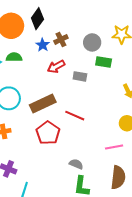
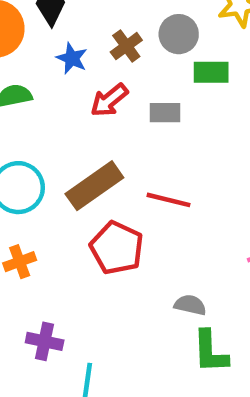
brown cross: (61, 39) -> (126, 46), moved

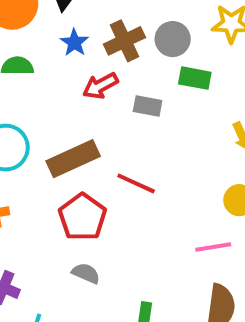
brown cross: (126, 46) -> (124, 41), size x1.4
gray semicircle: (190, 305) -> (86, 273), moved

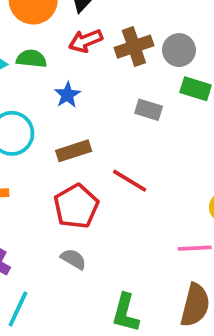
blue star: (74, 43) -> (67, 95), moved
red arrow: (100, 86) -> (86, 41), moved
brown rectangle: (73, 159) -> (74, 151), size x0.7

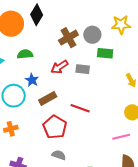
red arrow: (86, 41) -> (60, 67), moved
green semicircle: (31, 59) -> (25, 54), moved
blue star: (67, 95) -> (32, 80), moved

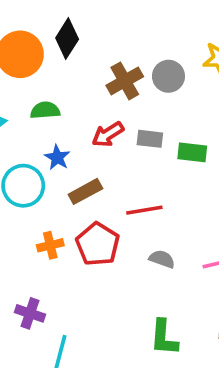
green rectangle: (105, 53) -> (192, 152), moved
red line: (80, 108) -> (144, 210), turned -30
orange cross: (11, 129) -> (50, 245), moved
gray semicircle: (59, 155) -> (162, 259), moved

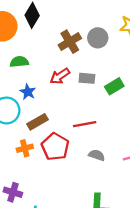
green rectangle: (192, 152) -> (114, 86), turned -36
brown rectangle: (85, 191) -> (38, 122), moved

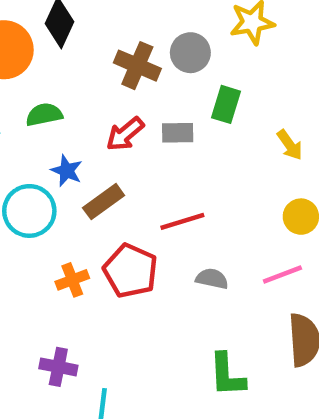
brown cross: (70, 42) -> (137, 66), turned -30
green rectangle: (114, 86) -> (226, 104), moved, turned -36
brown rectangle: (38, 122) -> (104, 202), moved

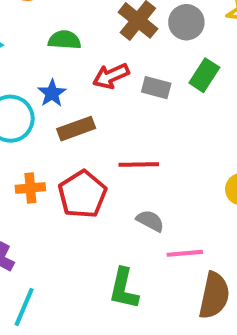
green semicircle: (44, 115) -> (65, 40), moved
pink line: (282, 275) -> (185, 253), moved
green L-shape: (227, 375) -> (124, 289), moved

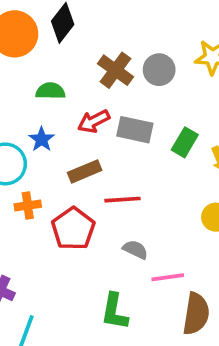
green rectangle: (204, 75) -> (185, 142), moved
gray rectangle: (156, 88) -> (135, 130), size x1.4
brown rectangle: (76, 129) -> (85, 171), moved
orange cross: (30, 188) -> (28, 205), moved

